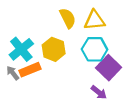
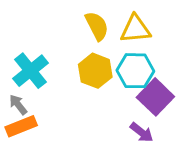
yellow hexagon: (54, 49) -> (95, 71), moved
orange rectangle: (30, 70) -> (21, 126), moved

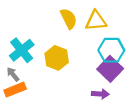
yellow hexagon: (95, 71) -> (57, 58), moved
cyan hexagon: (135, 71) -> (111, 50), moved
purple arrow: (142, 132) -> (100, 94), turned -35

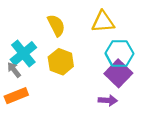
yellow semicircle: (69, 19) -> (56, 25), moved
gray arrow: (13, 74) -> (14, 70), moved

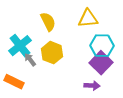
gray arrow: (14, 70) -> (30, 60), moved
orange rectangle: (16, 96) -> (14, 82), turned 48

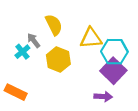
yellow triangle: (88, 19) -> (91, 38), moved
cyan cross: (20, 46) -> (22, 52), size x0.6
gray arrow: (30, 60) -> (34, 40), moved

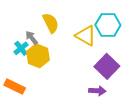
yellow triangle: (91, 38) -> (86, 36), turned 35
cyan hexagon: (114, 52) -> (108, 25), moved
yellow hexagon: (58, 59) -> (38, 56), moved

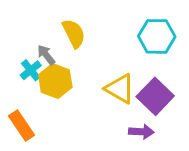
yellow triangle: (86, 36) -> (120, 89), moved
orange rectangle: (15, 87) -> (22, 126), turned 30

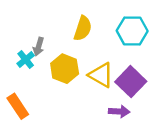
yellow semicircle: (74, 33) -> (83, 28), moved, turned 45
gray arrow: (46, 55) -> (39, 47), turned -126
yellow hexagon: (55, 81) -> (65, 69), moved

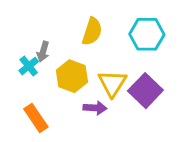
yellow triangle: (101, 75) -> (112, 83), turned 32
orange rectangle: (18, 106) -> (36, 118), moved
purple arrow: (119, 111) -> (95, 108), moved

